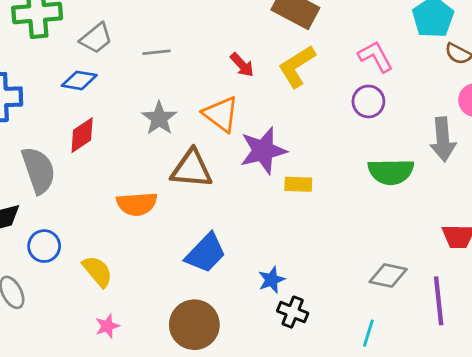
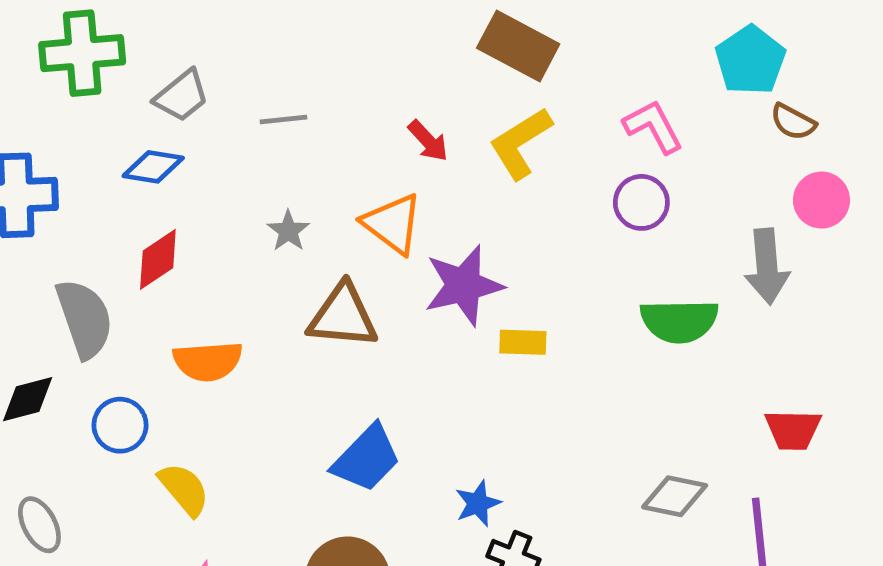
gray star: (159, 118) -> (288, 231), size x0.7
orange semicircle: (137, 204) -> (208, 361), moved
blue circle: (44, 246) -> (120, 425), moved

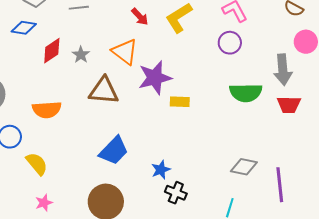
red diamond: (158, 259) -> (52, 51), moved
red trapezoid: (793, 430) -> (289, 105), moved

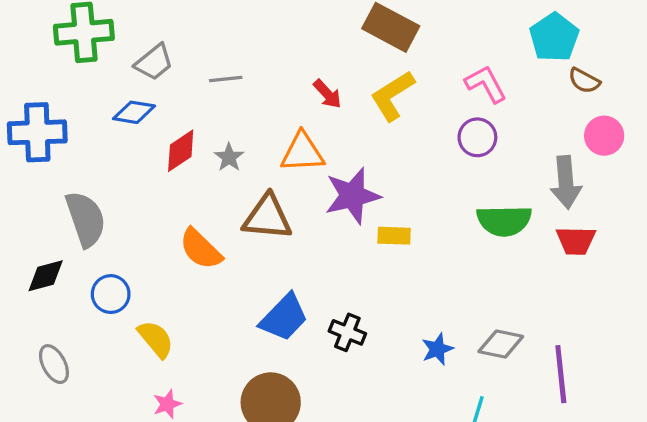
orange triangle: (125, 52) -> (302, 152), turned -40
orange semicircle: (47, 110) -> (201, 249), moved, turned 48
blue star: (161, 170) -> (437, 349), moved
black cross: (176, 193) -> (347, 332), moved

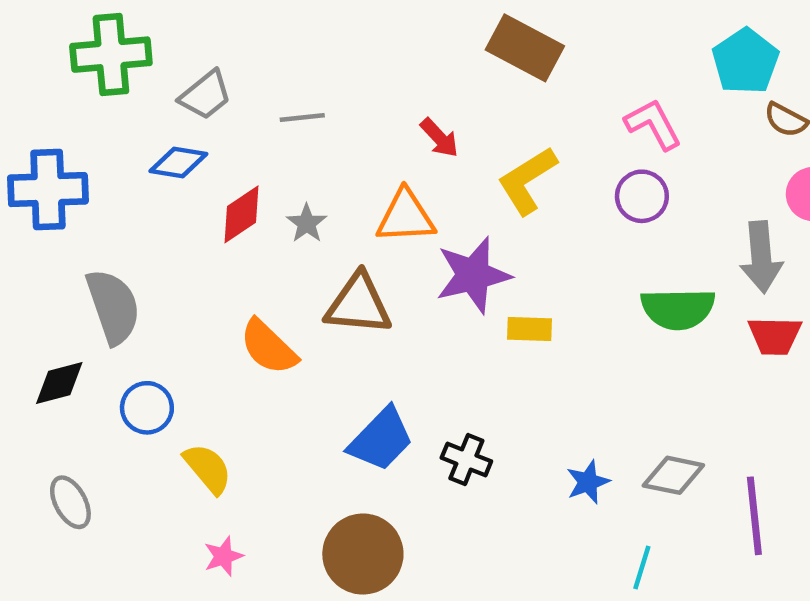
yellow L-shape: (392, 96) -> (527, 181), moved

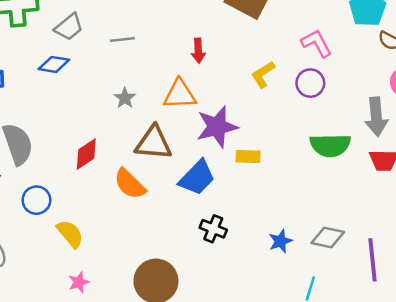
red arrow: (439, 138) -> (198, 51), turned 40
yellow L-shape: (527, 181) -> (263, 74), moved, size x0.7
red diamond: (241, 214) -> (86, 154), moved
orange semicircle: (268, 347) -> (130, 184), moved
blue trapezoid: (381, 439) -> (197, 178), moved

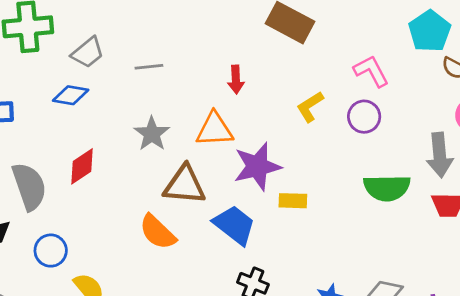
gray star: (125, 98) -> (152, 134), size x1.4
red diamond: (86, 154) -> (82, 166), moved
blue trapezoid: (197, 178) -> (234, 225), turned -96

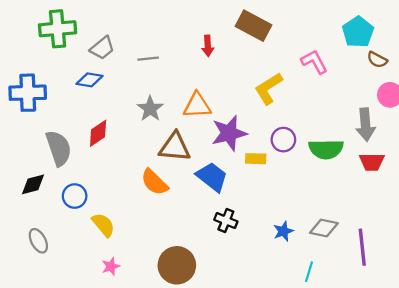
red arrow: (236, 80) -> (208, 46), moved
yellow L-shape: (310, 107) -> (268, 88), size x1.4
purple circle: (364, 117) -> (283, 140), moved

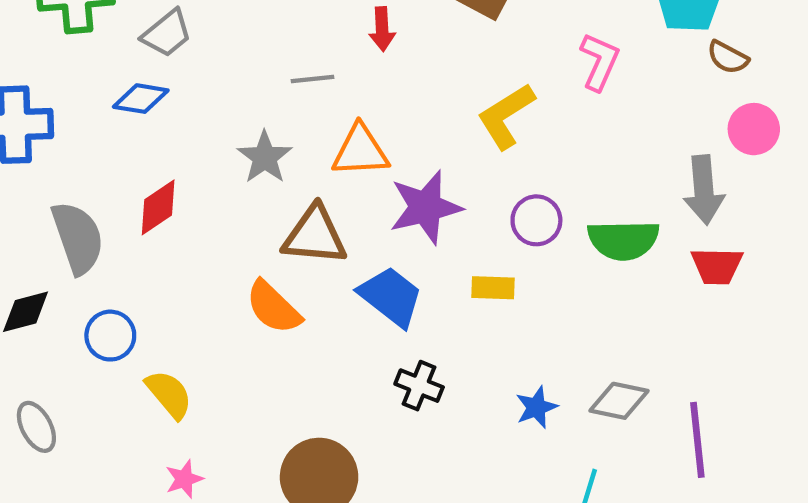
gray line: (148, 59) -> (313, 79), moved
pink L-shape: (314, 62) -> (599, 62), turned 52
yellow rectangle: (256, 159) -> (493, 288), moved

